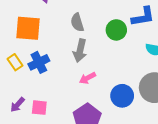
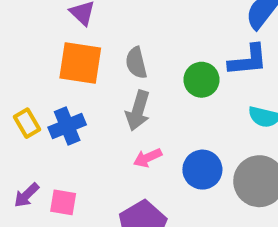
orange square: (28, 28) -> (80, 63), moved
blue circle: (122, 96) -> (202, 170), moved

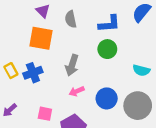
blue L-shape: (248, 60) -> (109, 24), moved
gray semicircle: (136, 63) -> (71, 19), moved
pink square: (63, 202) -> (45, 114), moved

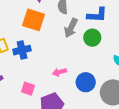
gray arrow: (72, 65) -> (71, 28), moved

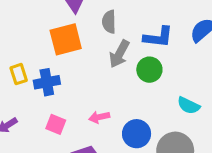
orange square: (34, 20) -> (66, 39), turned -35
pink square: (28, 89) -> (56, 124), moved

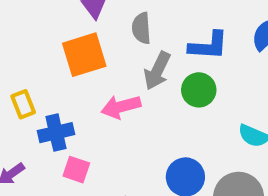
blue cross: (47, 82) -> (56, 133), moved
pink arrow: (99, 117) -> (121, 107), moved, size x1.4

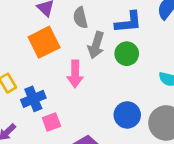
pink arrow: (121, 107) -> (75, 74), turned -65
pink square: (76, 170) -> (51, 122), turned -30

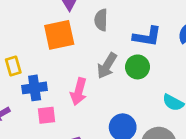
gray arrow: (96, 45) -> (107, 66), moved
pink arrow: (75, 74) -> (79, 92), moved

